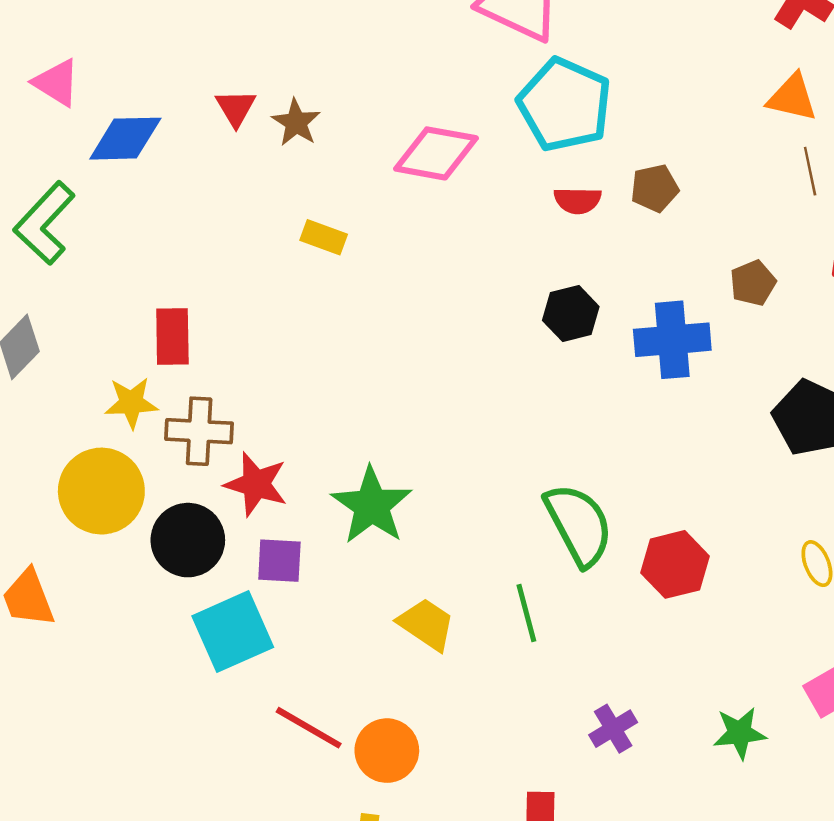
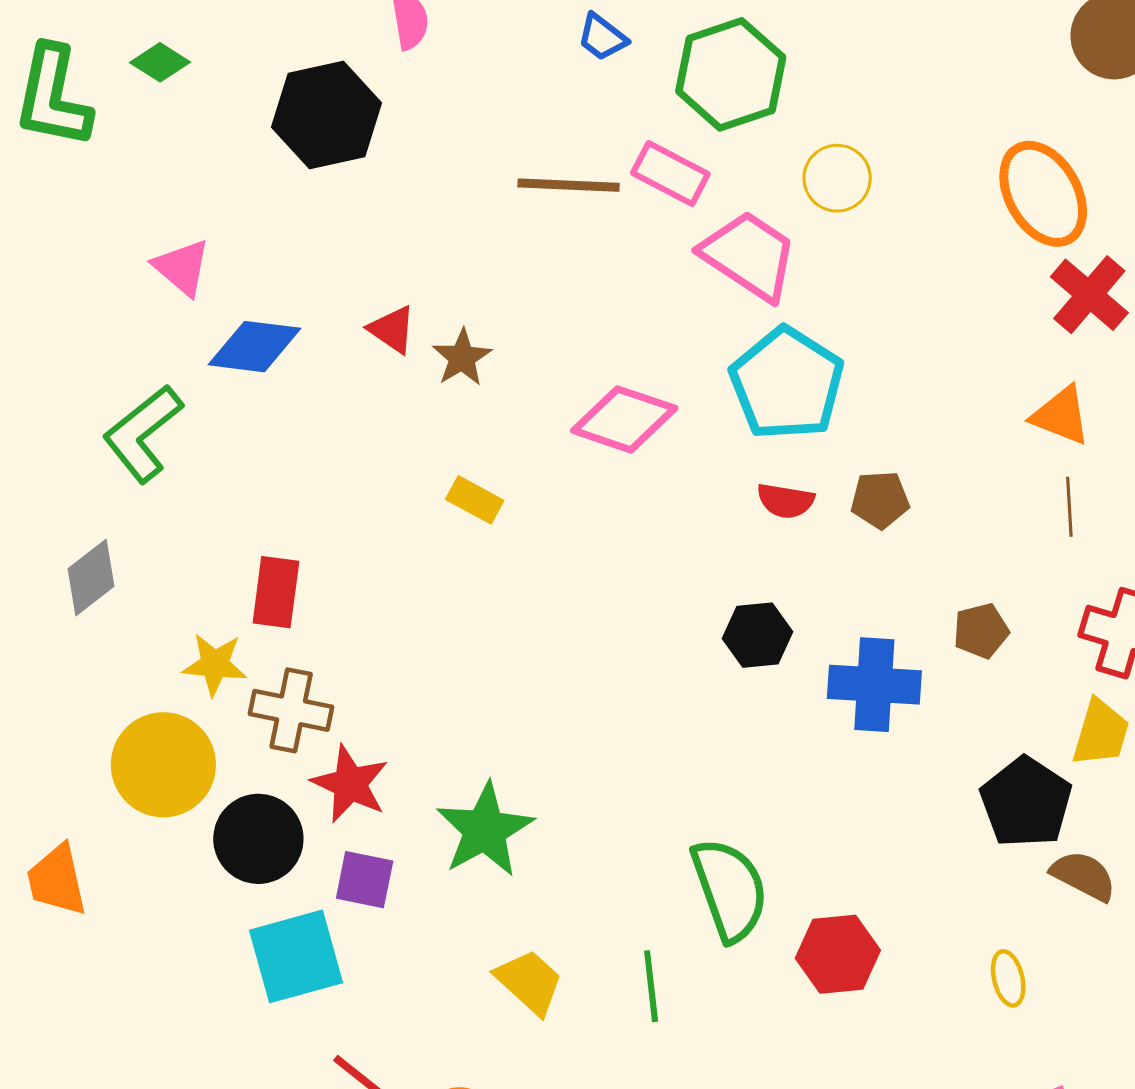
red triangle: (236, 108) -> (392, 329), turned -33

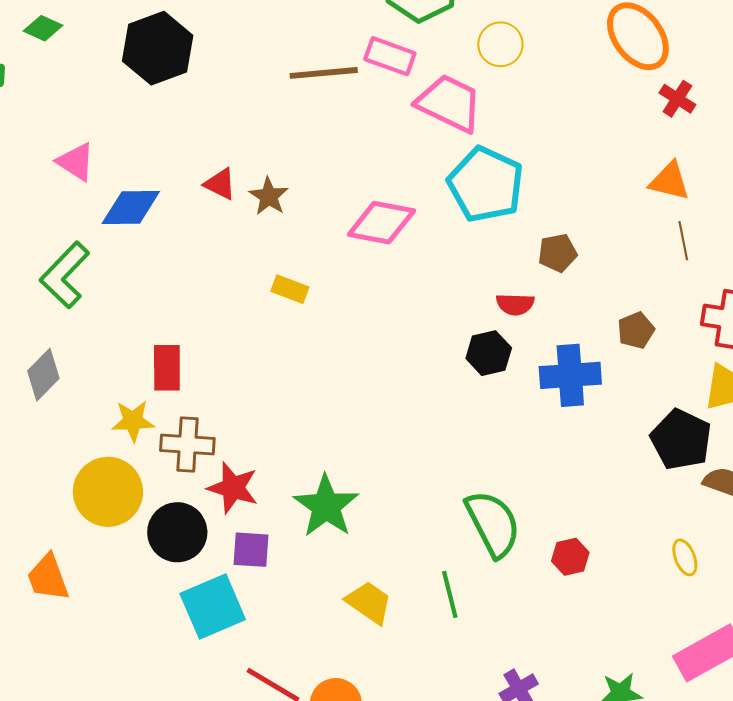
red cross: (1089, 295) -> (677, 99), size x0.7
red semicircle: (785, 501) -> (515, 304), moved
red hexagon: (838, 954) -> (570, 557), size x0.7

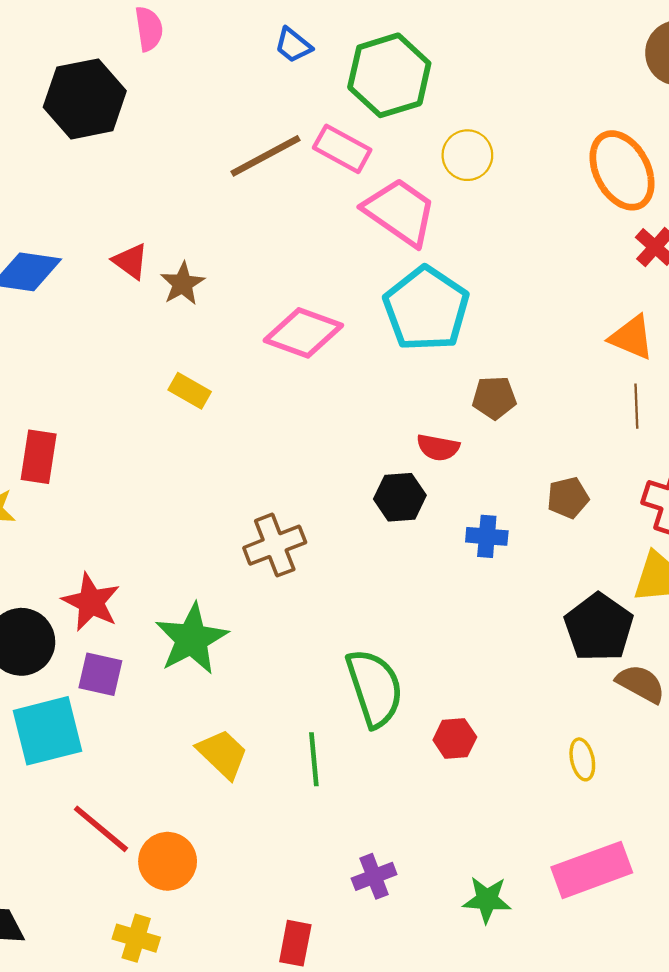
brown line: (324, 73) -> (265, 156), turned -32
blue cross: (570, 375) -> (487, 536), size x0.6
brown cross: (187, 445) -> (275, 545), moved, turned -34

